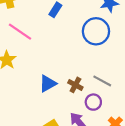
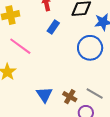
blue triangle: (48, 84) -> (44, 95), turned -36

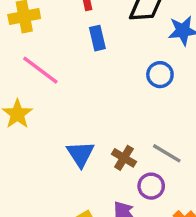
blue rectangle: (53, 27) -> (97, 38), turned -48
blue circle: (90, 48) -> (160, 75), size x0.6

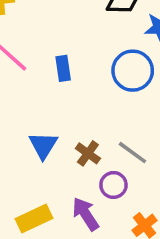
blue rectangle: (97, 38) -> (63, 68), moved
blue circle: (160, 75) -> (133, 71), size x1.5

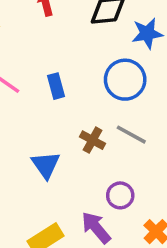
brown cross: (88, 153) -> (92, 140), moved
gray line: (132, 153) -> (131, 135), moved

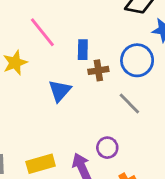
brown cross: (92, 140) -> (98, 70), moved, turned 36
blue triangle: (46, 165) -> (60, 91), moved

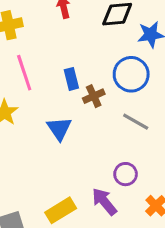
pink line: (42, 32) -> (24, 73), turned 36

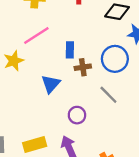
pink line: (24, 73) -> (36, 36), turned 60
purple circle: (126, 174) -> (77, 115), moved

